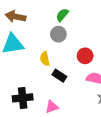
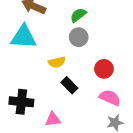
green semicircle: (62, 15) -> (78, 15), moved
yellow semicircle: (45, 59) -> (57, 62), turned -104

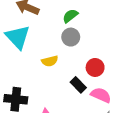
cyan triangle: (24, 37) -> (18, 37), turned 44
black rectangle: (69, 85) -> (78, 85), moved

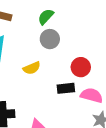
black rectangle: (78, 85) -> (66, 88), turned -42

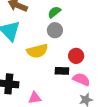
yellow semicircle: (32, 68) -> (37, 51), size x1.5

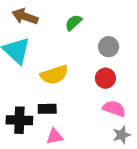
gray circle: (55, 30) -> (109, 47), moved
black rectangle: (62, 71) -> (47, 109), moved

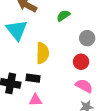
yellow semicircle: (54, 75) -> (43, 53), turned -80

